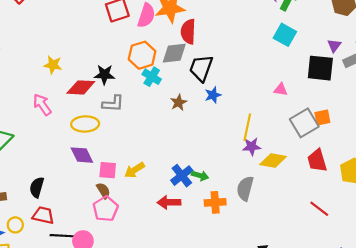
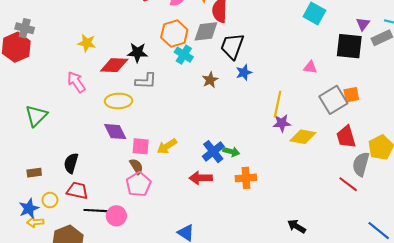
gray semicircle: (245, 188) -> (361, 164), moved

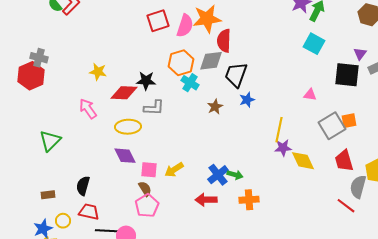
yellow diamond: (303, 137) -> (303, 161), turned 55

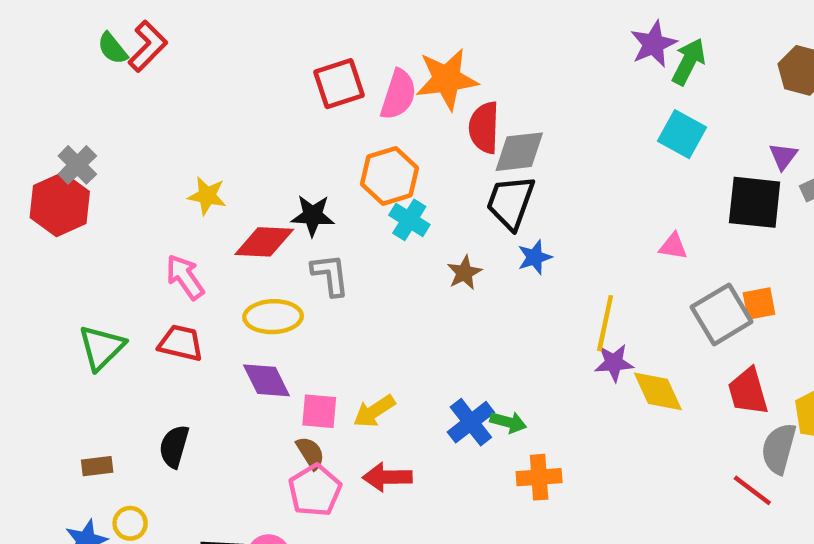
gray cross: (39, 58) -> (77, 165), turned 30
gray diamond: (211, 61) -> (519, 152), moved
gray L-shape: (154, 108) -> (330, 275), turned -100
red arrow: (206, 200) -> (387, 477), moved
red trapezoid: (89, 212) -> (181, 343), moved

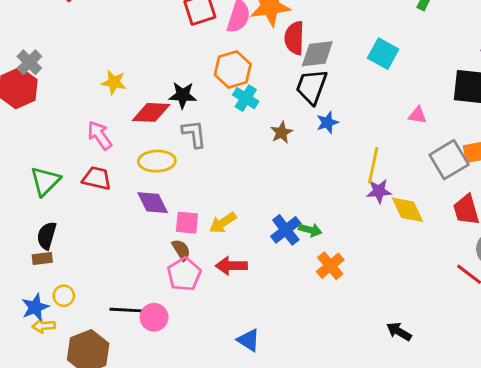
cyan square: (682, 134) -> (383, 54), moved
black semicircle: (174, 446) -> (47, 236), moved
orange cross: (539, 477) -> (330, 266), turned -36

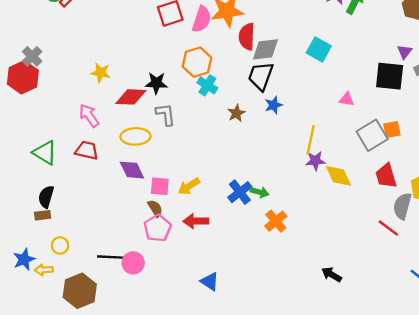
green triangle: (45, 181) -> (45, 153), turned -44
blue star: (35, 307) -> (24, 259), moved

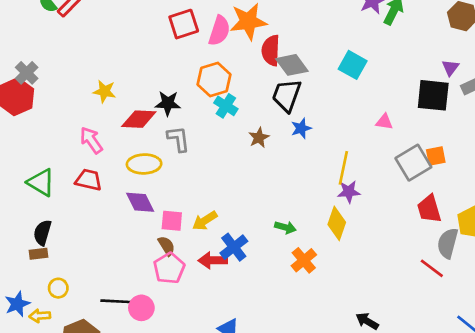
gray diamond: (265, 49) -> (292, 65), turned 60
yellow diamond: (338, 176) -> (337, 223), moved, turned 44
blue cross: (240, 192) -> (234, 247), moved

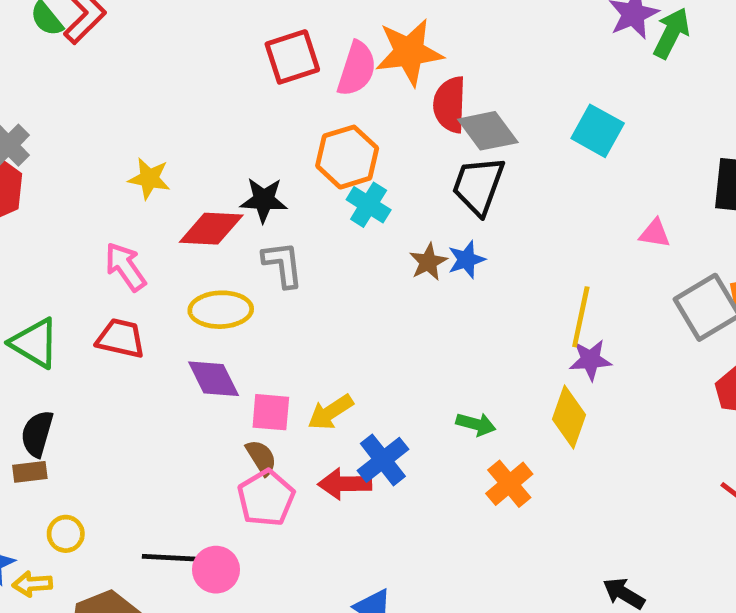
blue star: (301, 128) -> (466, 260), moved

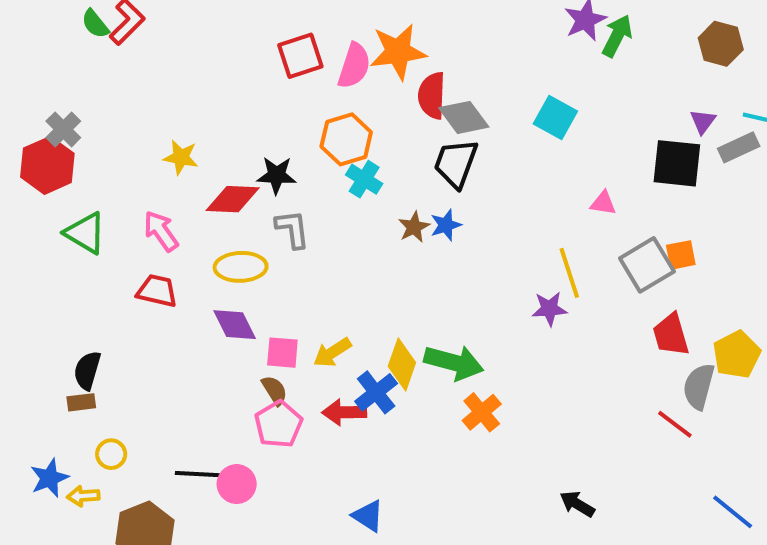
yellow line: (581, 317) -> (569, 273), moved, turned -30
green triangle: (35, 343) -> (85, 233), moved
yellow diamond: (569, 417) -> (402, 364), moved
green arrow: (476, 424) -> (454, 362), size x1.8

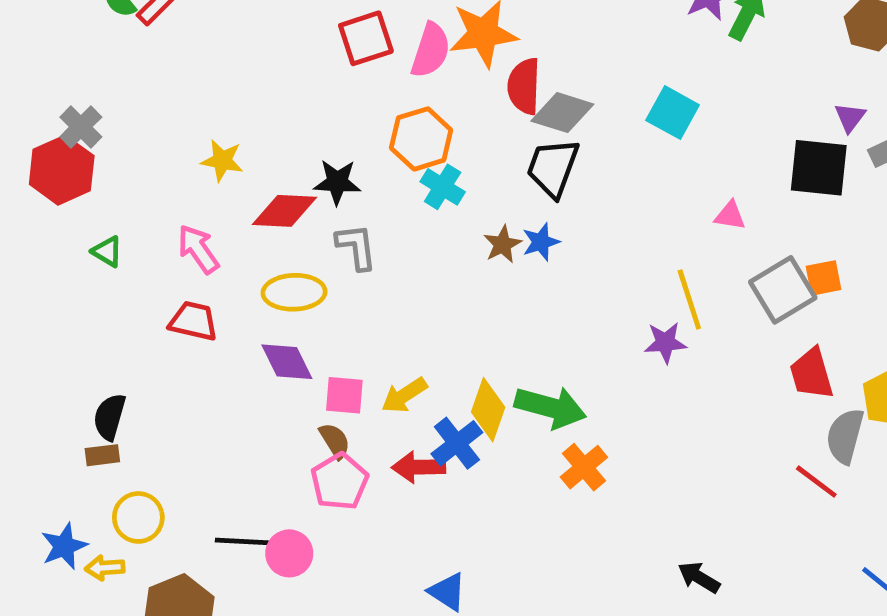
gray diamond: (464, 117) -> (562, 113), turned -36
green triangle: (85, 233) -> (107, 252), size x0.6
yellow circle: (111, 454) -> (138, 517), size x1.4

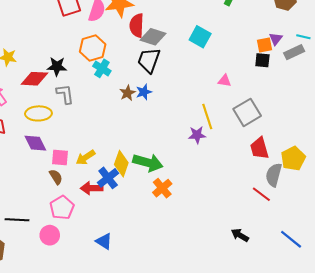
black square: (819, 168) -> (262, 60), size x0.6
orange square: (824, 278) -> (264, 45), moved
pink pentagon: (340, 482) -> (62, 208), moved
pink circle: (289, 553) -> (50, 235), moved
black arrow: (699, 577) -> (240, 235), moved

